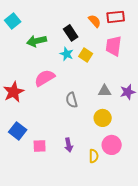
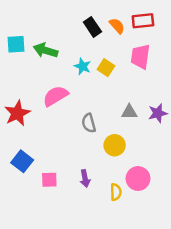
cyan square: (13, 21) -> (16, 44), moved, turned 35
black rectangle: (71, 33) -> (92, 27), moved
green arrow: (37, 41) -> (46, 50), turned 30
yellow circle: (103, 118) -> (115, 145), moved

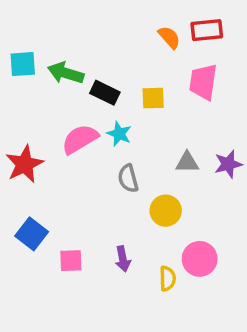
black rectangle: (92, 27) -> (105, 93), moved, turned -30
cyan star: (83, 66) -> (119, 134), moved
yellow square: (106, 68) -> (153, 98), turned -35

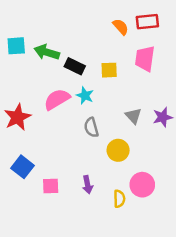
gray triangle: (187, 162) -> (133, 116), turned 48

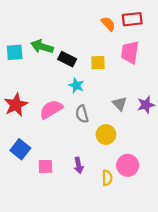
cyan square: (16, 46) -> (15, 52), moved
pink semicircle: (57, 99) -> (51, 109), moved

